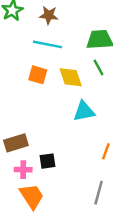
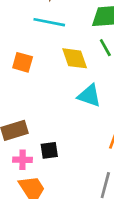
orange square: (38, 75) -> (23, 62), moved
cyan triangle: (84, 111) -> (89, 96), turned 30

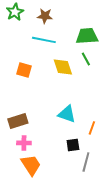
cyan triangle: (89, 96) -> (67, 114), moved
black square: (49, 150) -> (73, 145), moved

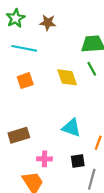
cyan line: (44, 40) -> (24, 48), moved
orange square: (24, 70) -> (25, 81), turned -35
pink cross: (24, 143) -> (45, 159), moved

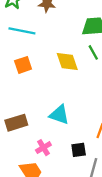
cyan triangle: (71, 128) -> (59, 115), moved
pink cross: (45, 159) -> (43, 148), turned -32

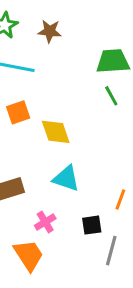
yellow diamond: (67, 62) -> (56, 132), moved

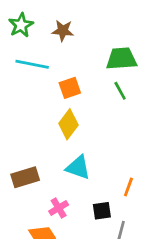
orange square: (18, 112) -> (70, 88), moved
yellow diamond: (56, 132) -> (68, 124), turned 56

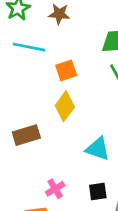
cyan triangle: (78, 168) -> (98, 149), moved
brown rectangle: (25, 177) -> (26, 135), moved

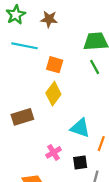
orange square: (66, 70) -> (55, 65), turned 35
pink cross: (55, 189) -> (53, 152), moved

